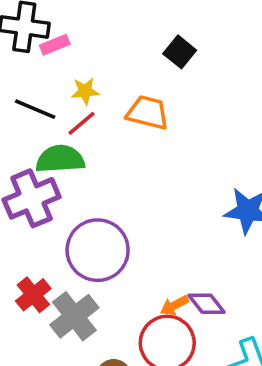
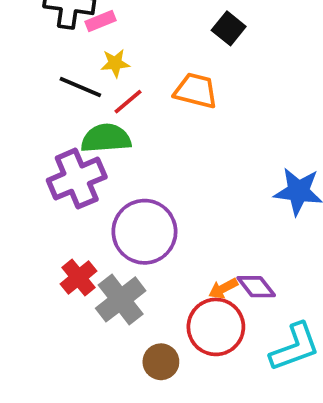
yellow star: (85, 91) -> (115, 63), moved

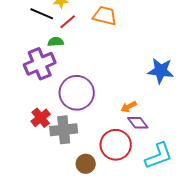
green semicircle: (106, 138) -> (56, 42), size x0.6
orange arrow: (223, 288) -> (129, 107), moved
gray cross: (121, 299) -> (64, 130), turned 32

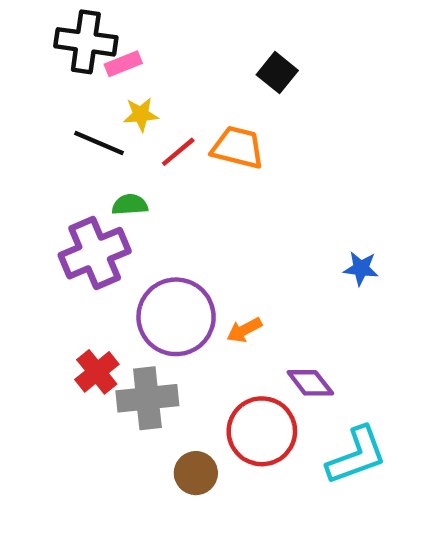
red line: (68, 22) -> (178, 152), moved
blue star: (161, 71) -> (361, 268), size x0.6
orange arrow: (129, 107) -> (244, 330), moved

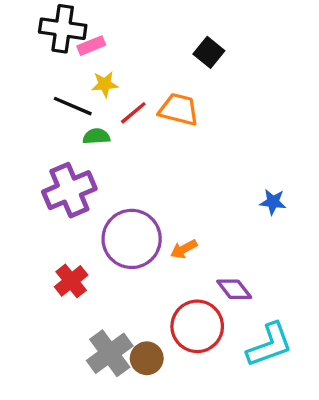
green semicircle: (130, 205) -> (96, 136), moved
gray cross: (147, 398) -> (110, 353), moved, turned -30

